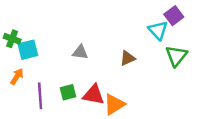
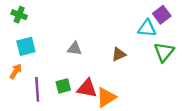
cyan triangle: (158, 30) -> (147, 28), turned -42
green cross: (12, 39) -> (19, 15), moved

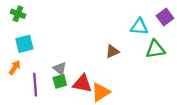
purple square: (162, 15) -> (165, 17), moved
gray triangle: (75, 49) -> (60, 69), moved, turned 32
green triangle: (164, 52) -> (155, 49), turned 42

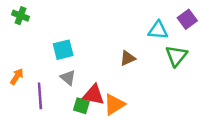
cyan square: (24, 44) -> (63, 50), moved
green triangle: (155, 49) -> (176, 56), turned -42
green square: (60, 81) -> (81, 106), moved, turned 32

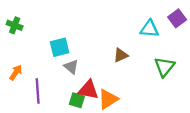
green cross: (20, 16) -> (15, 25), moved
green triangle: (176, 56) -> (164, 67), moved
gray triangle: (68, 78) -> (71, 67), moved

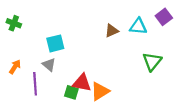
brown triangle: (121, 55) -> (112, 31), moved
gray triangle: (71, 67) -> (49, 65), moved

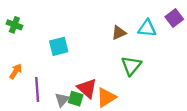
green triangle: (152, 62) -> (131, 66), moved
gray triangle: (49, 65) -> (62, 100), moved, turned 32
red triangle: (82, 83) -> (87, 88), turned 30

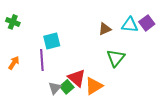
purple square: (174, 18) -> (147, 23), moved
purple line: (37, 89) -> (42, 60), moved
green square: (76, 99) -> (67, 87), turned 32

